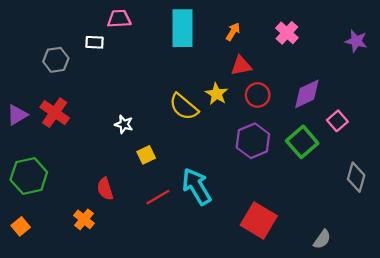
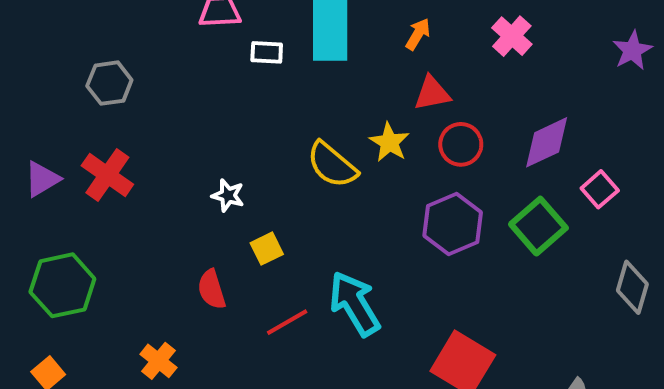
purple star: (356, 41) -> (632, 50), turned 30
white rectangle: (95, 42) -> (267, 52), moved
red semicircle: (105, 189) -> (212, 289), moved

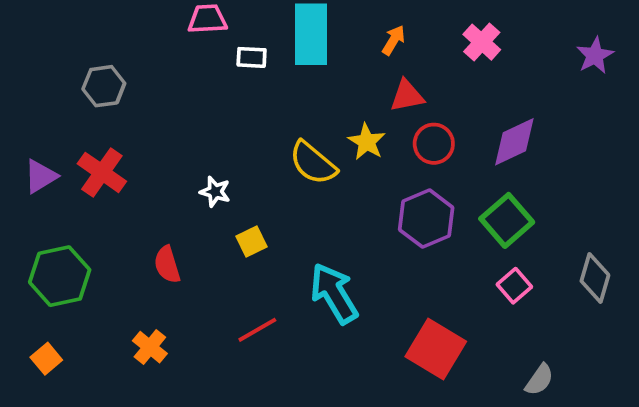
pink square: (600, 189) -> (514, 286), moved
red semicircle: (212, 289) -> (167, 265), moved
red line: (287, 322) -> (257, 330), moved

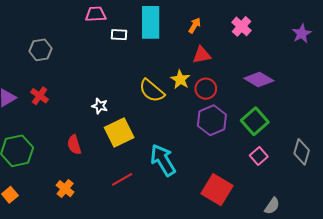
purple diamond: (514, 142) -> (259, 79), turned 56
red circle: (434, 144) -> (206, 89), moved
red cross: (102, 172) -> (40, 96), size x0.7
yellow square: (252, 242) -> (119, 132), size x1.8

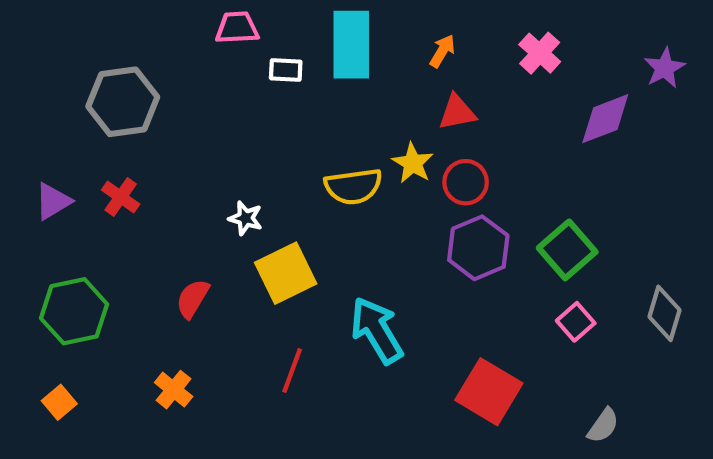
gray hexagon: (41, 50) -> (123, 102), size x1.5
purple diamond: (259, 79) -> (605, 119), moved, turned -52
yellow semicircle: (152, 91) -> (353, 186), turned -48
red semicircle: (74, 145) -> (193, 299), turned 48
red line: (122, 179) -> (292, 371), turned -40

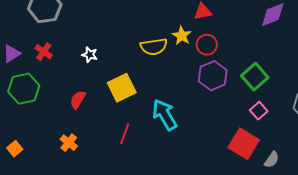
white star: (246, 218) -> (90, 55), moved
green hexagon: (74, 311) -> (24, 89), moved
red square: (489, 392) -> (244, 144), moved

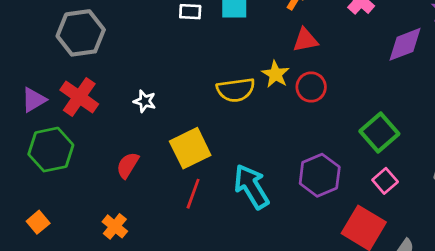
red cross: (44, 52) -> (79, 97), size x1.5
purple hexagon: (213, 76) -> (320, 175), moved
red line: (125, 134) -> (193, 194), moved
orange square: (15, 149) -> (38, 222), moved

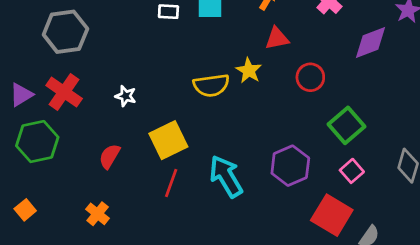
red circle: (311, 87) -> (310, 77), moved

